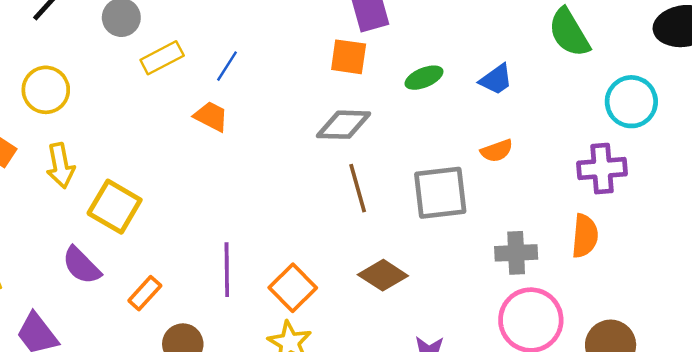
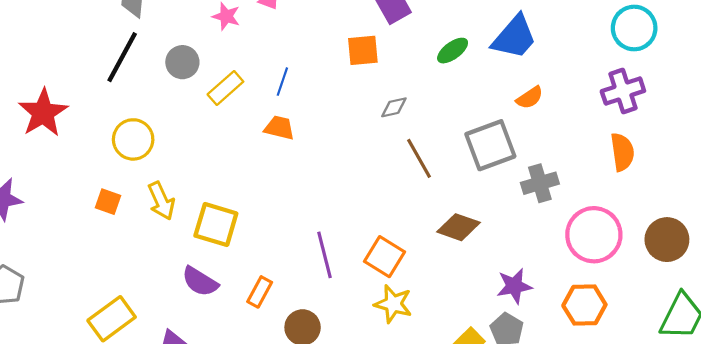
orange square: (349, 57) -> (363, 50), moved
blue trapezoid: (496, 80) -> (514, 37), size x1.6
gray diamond: (344, 125) -> (394, 107), size x0.6
gray cross: (516, 253) -> (540, 183), moved

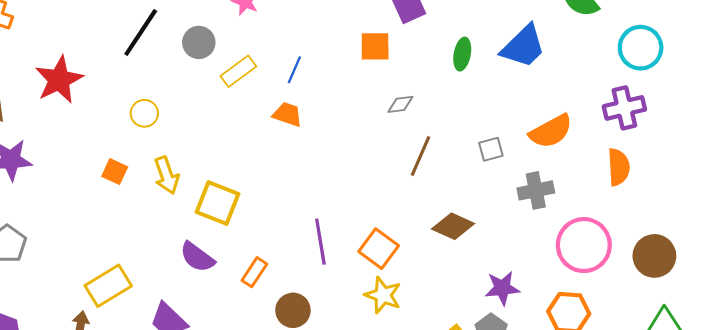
green ellipse: (453, 51) -> (462, 54), turned -48
orange semicircle: (530, 98) -> (551, 131), moved, size x1.6
yellow circle: (133, 139) -> (144, 113), size x0.7
gray square: (490, 145) -> (491, 149), size x0.5
brown line: (419, 158) -> (420, 156), turned 48

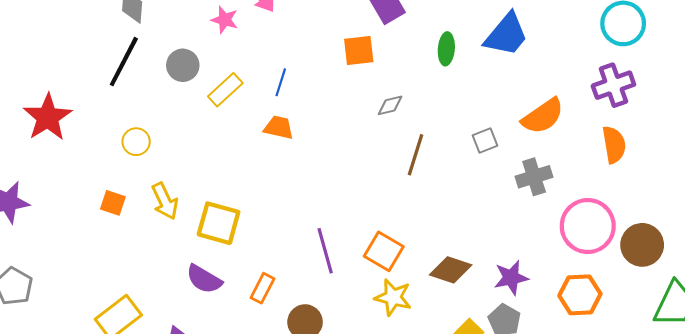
brown diamond: (453, 226) -> (451, 270), moved
brown circle: (654, 256) -> (642, 245), moved

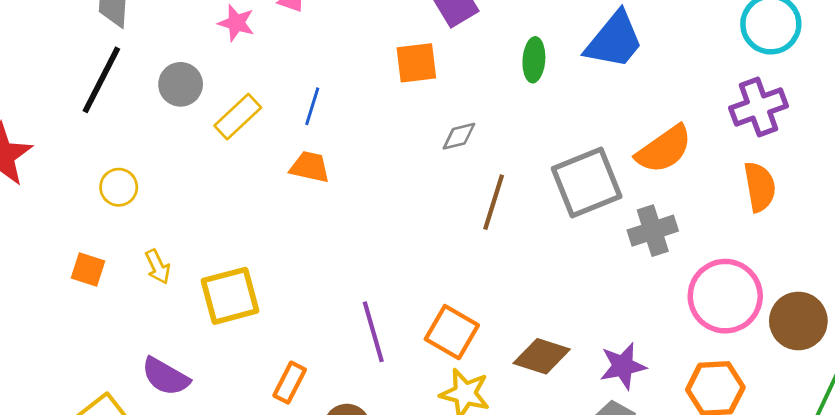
gray square: (485, 141) -> (587, 182), size x2.0
yellow arrow: (165, 201) -> (158, 267), size x0.7
yellow square: (219, 223) -> (230, 296), turned -30
purple semicircle: (204, 279) -> (165, 377), moved

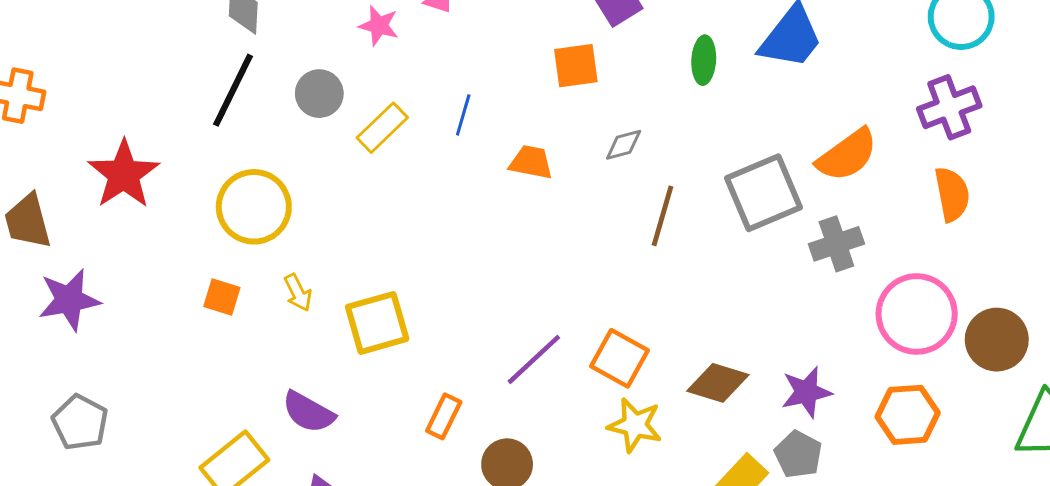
orange trapezoid: (310, 167) -> (531, 162), moved
yellow circle: (119, 187) -> (254, 207), size x1.8
purple line: (373, 332) -> (534, 359), turned 64

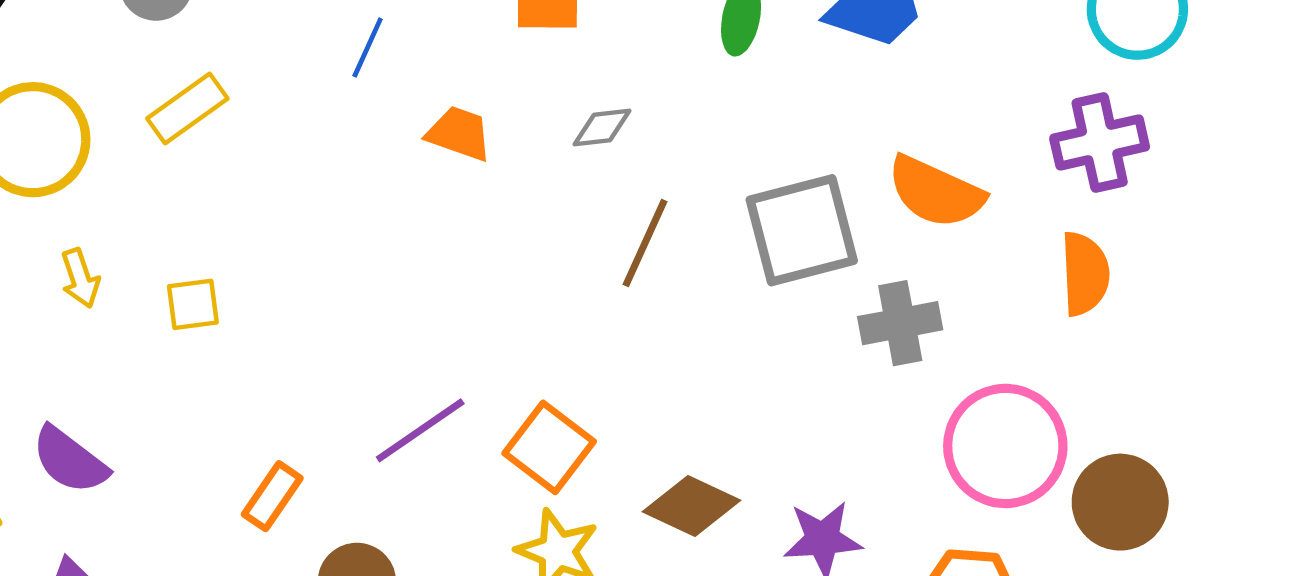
yellow rectangle: (382, 128) -> (187, 108), moved
orange semicircle: (847, 155) -> (936, 192), turned 52
yellow square: (377, 323) -> (193, 304), moved, size x0.6

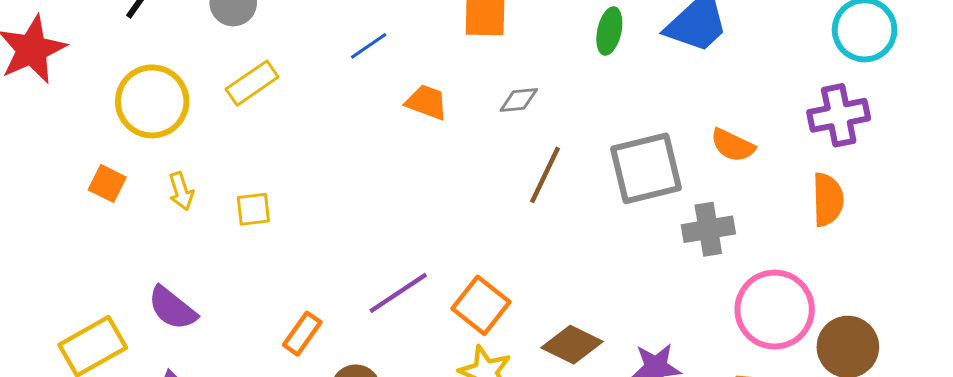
blue line: (368, 48) -> (369, 46), turned 30
orange semicircle: (936, 192) -> (733, 145), size x0.7

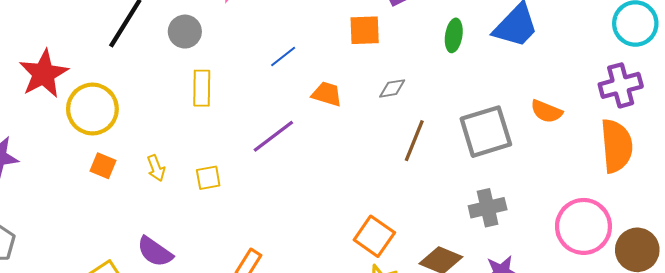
yellow rectangle: (252, 83) -> (202, 88), turned -51
yellow circle: (152, 101) -> (92, 109), moved
orange semicircle: (828, 200) -> (617, 146), size x1.4
gray cross: (708, 229) -> (488, 208), moved
purple line: (398, 293) -> (273, 136), moved

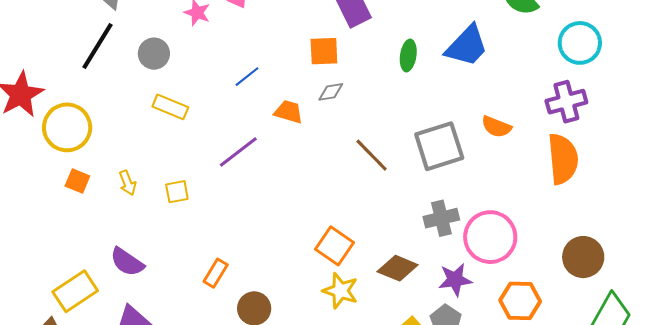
yellow rectangle: (202, 88) -> (170, 107), turned -68
gray diamond: (392, 88) -> (331, 92), moved
brown line: (414, 141) -> (372, 155), turned -66
pink circle: (583, 226) -> (490, 237), moved

